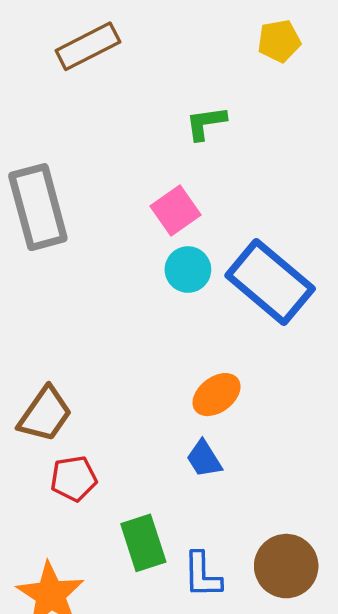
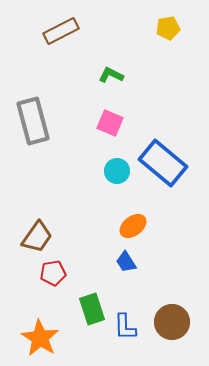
green L-shape: (206, 123) -> (111, 75), moved, turned 35
pink square: (175, 211) -> (110, 123), turned -32
cyan circle: (188, 270) -> (117, 171), moved

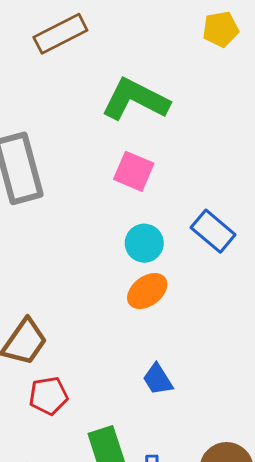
green L-shape: (111, 75) -> (135, 100), size x1.8
blue rectangle: (163, 163) -> (213, 231), size x0.6
orange ellipse: (133, 226) -> (147, 291), moved

